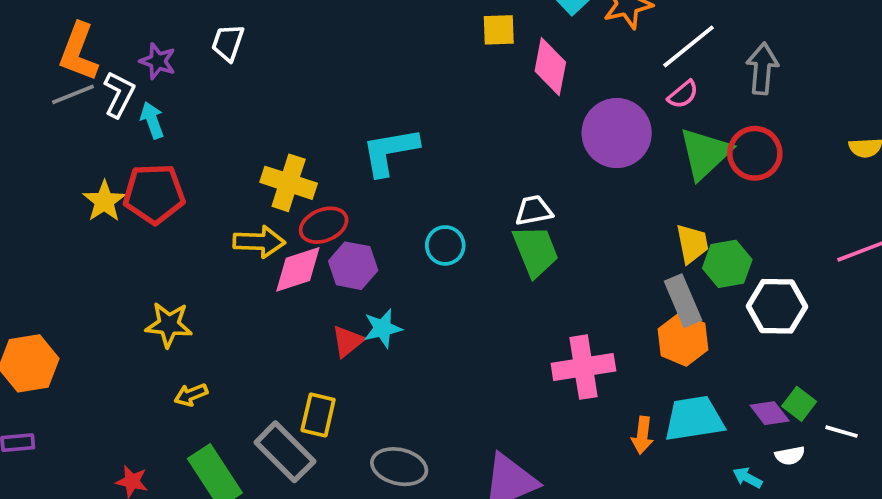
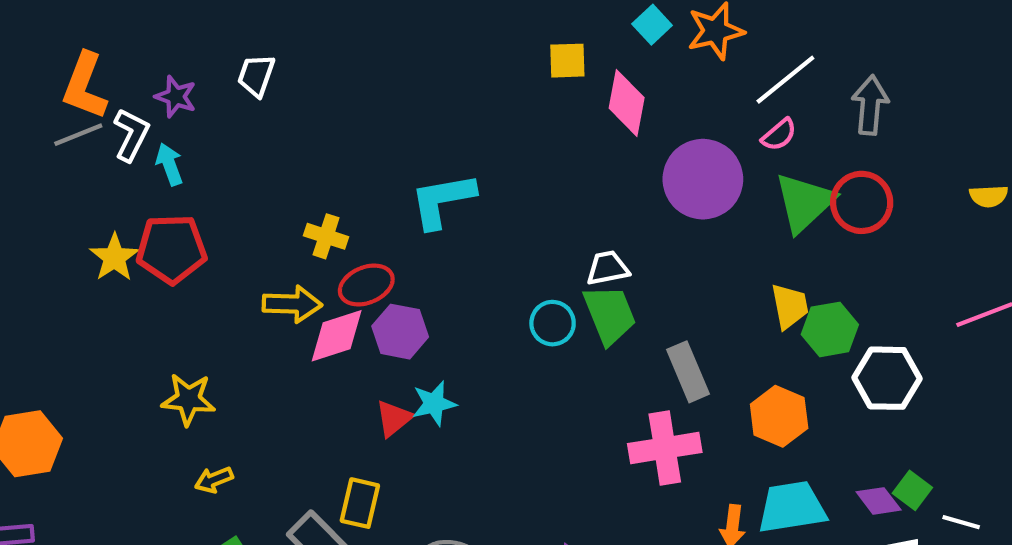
yellow cross: (289, 183) -> (326, 236), size x0.7
cyan circle: (445, 245) -> (553, 323), moved
gray rectangle: (683, 301) -> (688, 372), moved

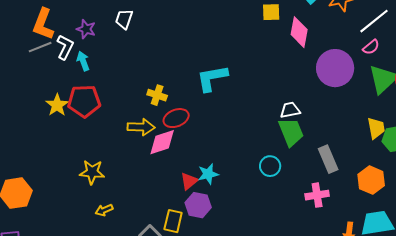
cyan circle: (553, 323) -> (270, 166), moved
purple hexagon: (400, 332) -> (198, 205), moved
pink cross: (665, 448) -> (317, 195), size x0.7

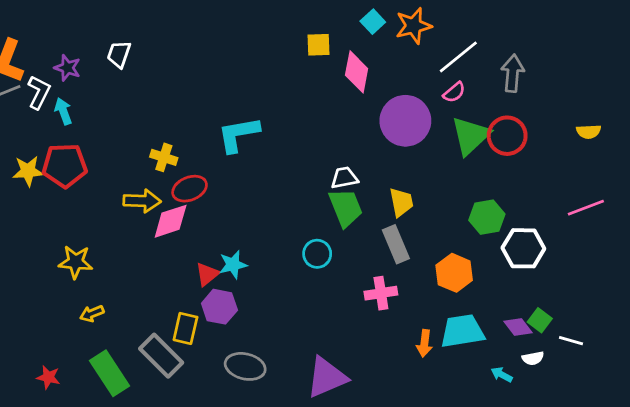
yellow star: (57, 105) -> (28, 171), turned 30
yellow trapezoid: (376, 128) -> (401, 202), moved

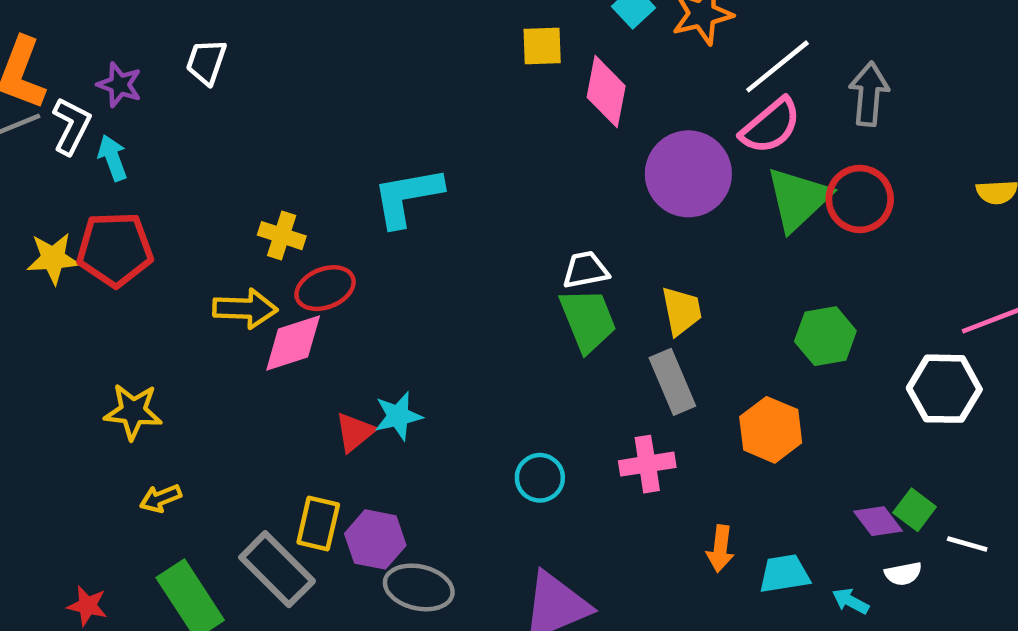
pink semicircle: (454, 92) -> (771, 126), size x1.6
white hexagon: (523, 248) -> (944, 389), moved
cyan circle: (317, 254) -> (540, 478), moved
purple hexagon: (219, 307) -> (375, 539), moved
cyan trapezoid: (462, 331) -> (784, 574), moved, size x0.7

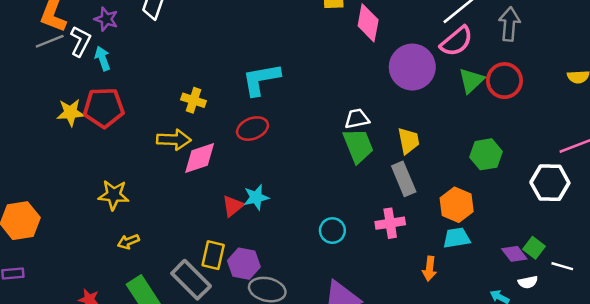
green triangle: (798, 199) -> (471, 81), size x0.7
red ellipse: (325, 288) -> (252, 129), moved
cyan trapezoid: (784, 574) -> (457, 238), moved

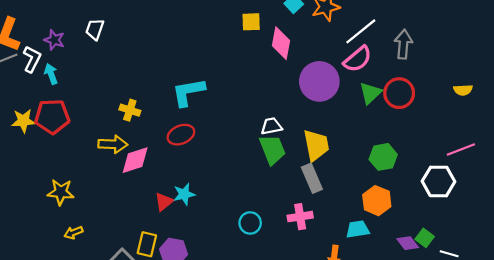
yellow trapezoid: (409, 141) -> (316, 145), size x1.4
orange hexagon: (457, 205) -> (377, 201), moved

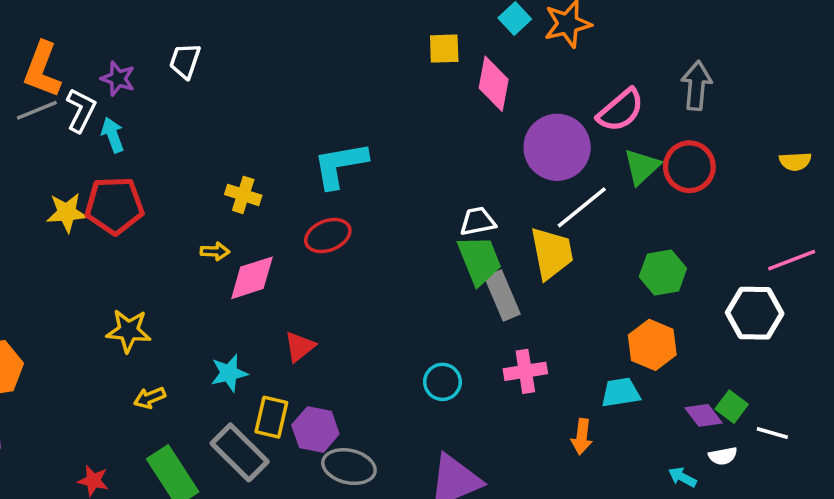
white line: (361, 31) -> (582, 207), moved
yellow arrow: (113, 144) -> (215, 251), size x0.6
gray rectangle: (312, 178) -> (502, 295), moved
cyan star: (184, 194) -> (229, 373), moved

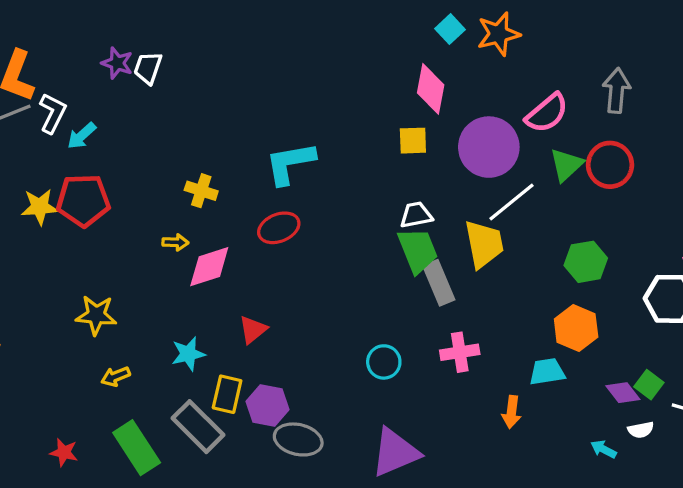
yellow square: (444, 49) -> (413, 141), moved
purple star: (118, 79) -> (117, 63), moved
cyan arrow: (113, 135) -> (82, 136), turned -112

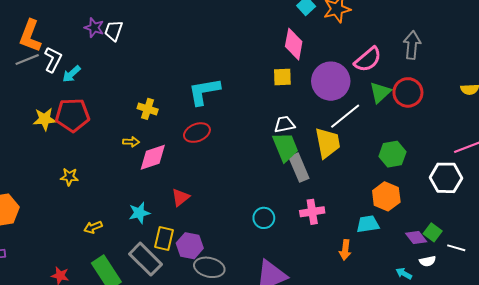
yellow star: (96, 315) -> (69, 177), moved, size x0.7

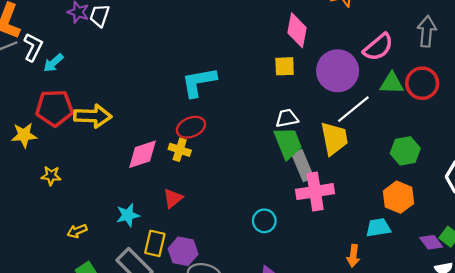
green triangle: (380, 92) -> (392, 83), turned 45
yellow cross: (148, 109) -> (180, 150), moved
yellow star: (45, 119) -> (24, 135), moved
yellow arrow: (131, 142) -> (93, 116), moved, size x2.0
pink cross: (312, 212) -> (315, 192), moved, size x1.4

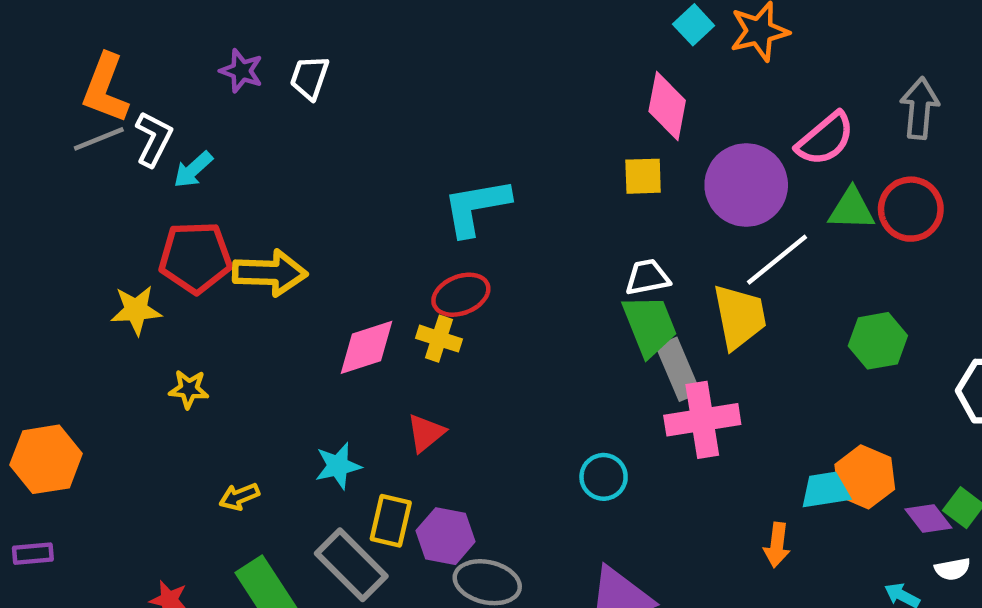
white trapezoid: (100, 16) -> (309, 77), moved
orange hexagon: (398, 197) -> (865, 477), moved

